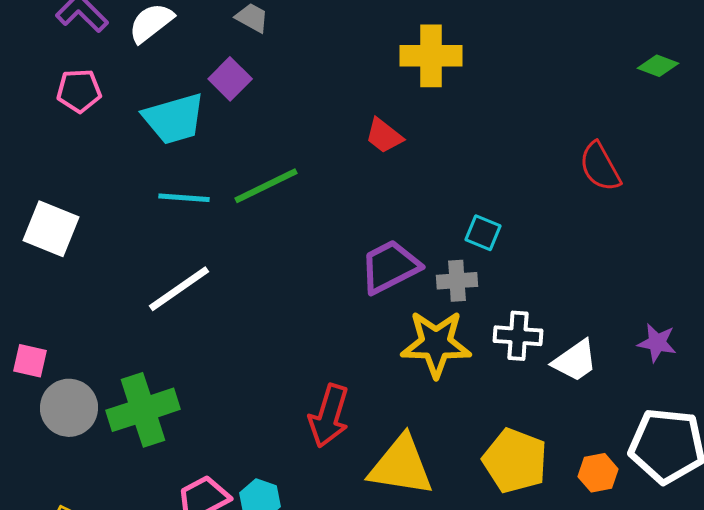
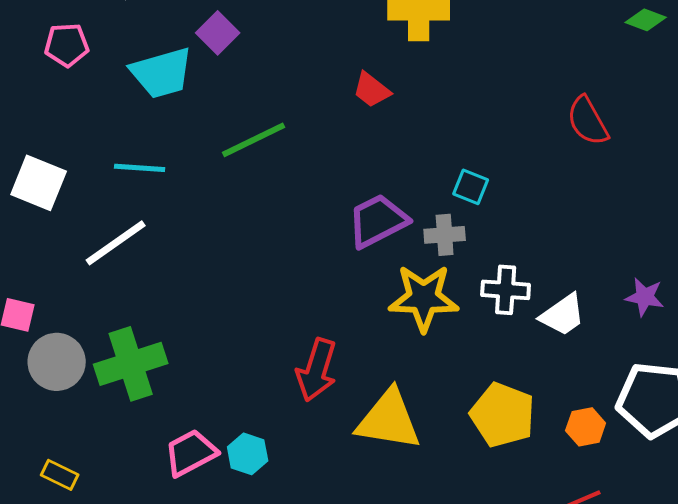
cyan line: (184, 198) -> (140, 168), moved
white line: (179, 289) -> (116, 243), moved

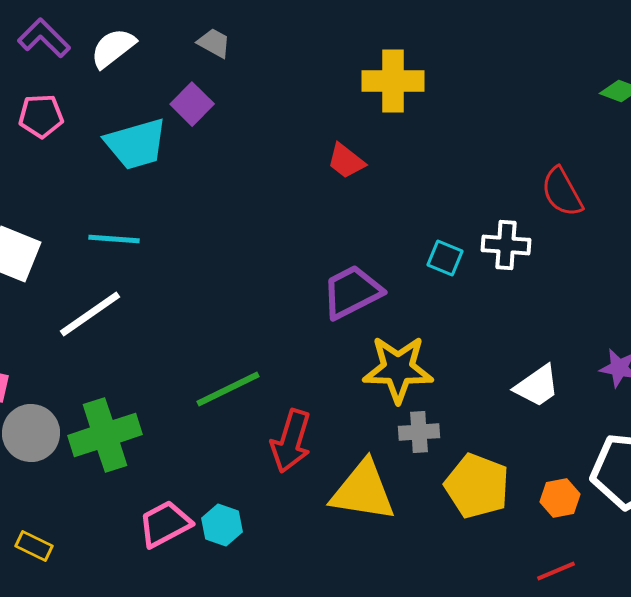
green line: (254, 140) -> (228, 389), moved
gray cross: (445, 235) -> (419, 432), moved
white cross: (506, 290) -> (506, 245), moved

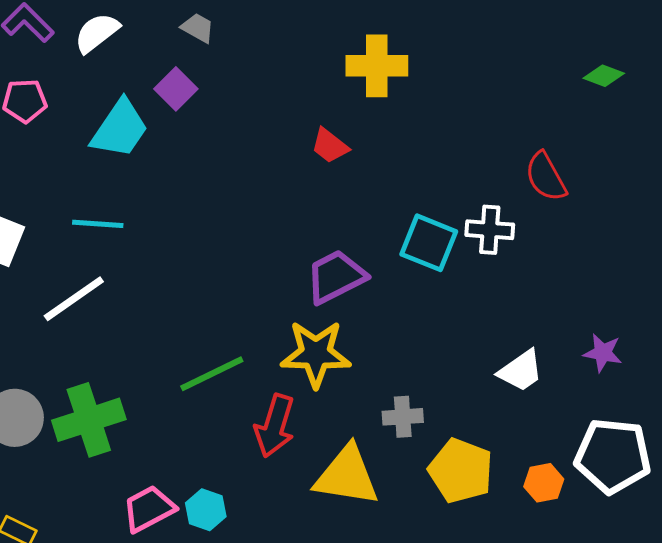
cyan trapezoid: (136, 144) -> (120, 129), turned -40
cyan square: (445, 258) -> (429, 243), size x1.6
yellow star: (398, 369) -> (316, 354), moved

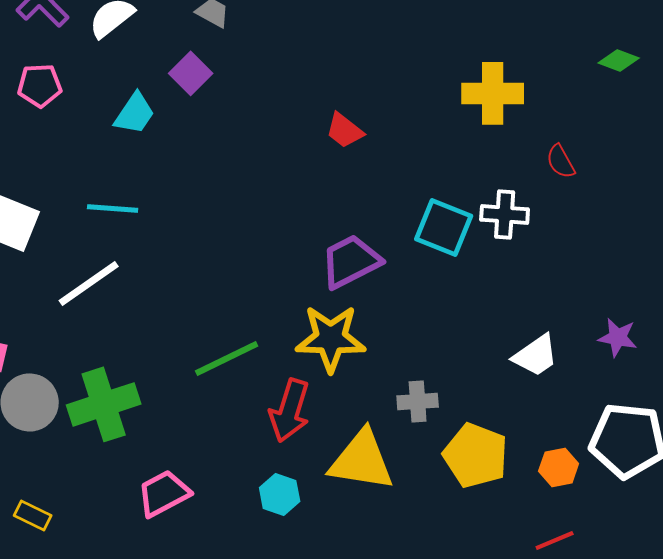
yellow cross: (377, 66) -> (493, 93), moved
cyan trapezoid: (120, 129) -> (135, 113), size x0.7
red semicircle: (546, 177) -> (561, 161), size x0.7
cyan hexagon: (206, 510) -> (280, 494), moved

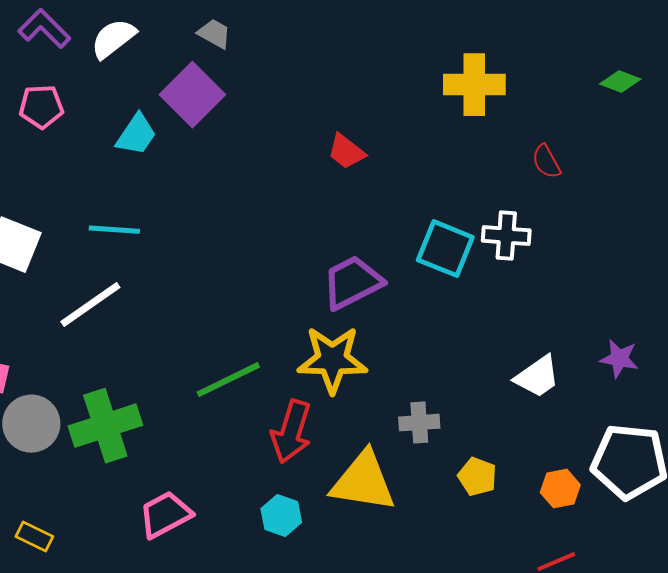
purple square: (191, 73) -> (192, 95), size x1.5
yellow cross: (493, 93) -> (474, 85), moved
red semicircle: (561, 161) -> (546, 162), moved
yellow pentagon: (476, 455) -> (477, 477), size x0.6

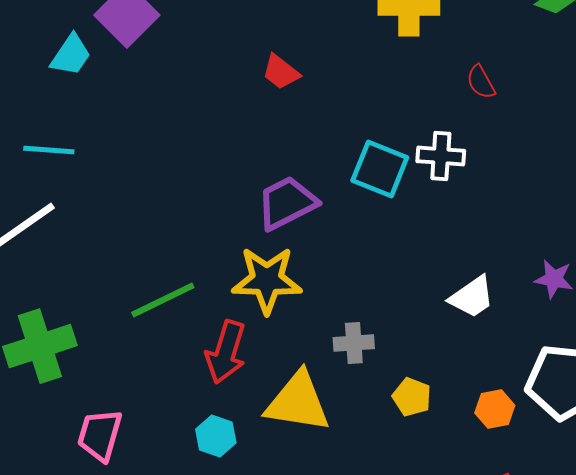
pink trapezoid: (165, 515) -> (100, 435), turned -46

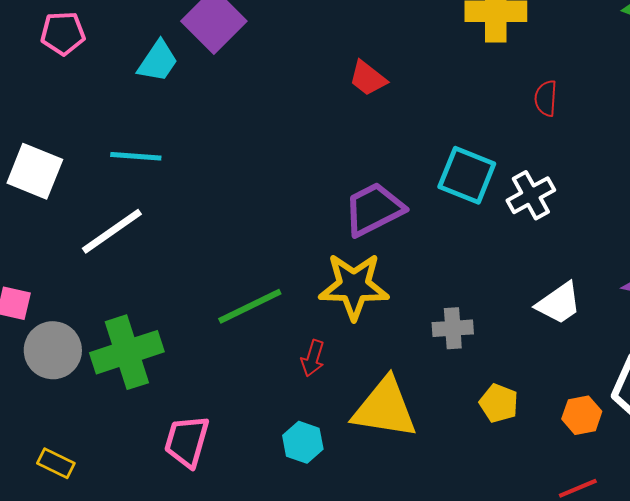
red semicircle: (481, 82) -> (546, 98), moved, turned 33
white cross: (441, 156) -> (531, 195), moved, turned -33
gray cross: (354, 343) -> (453, 328), moved
red arrow: (226, 352) -> (313, 358), size x0.6

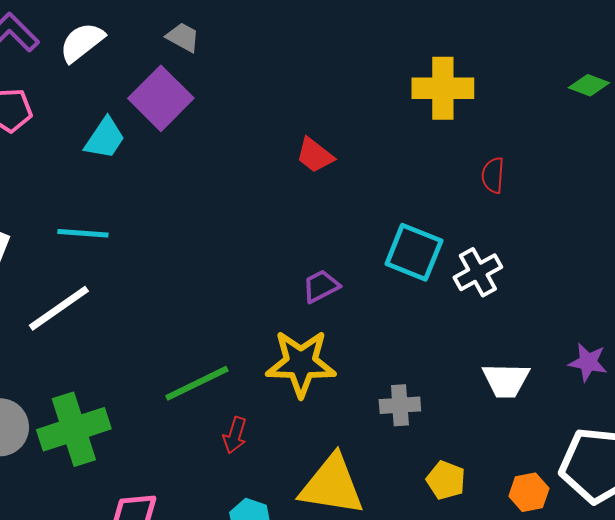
purple trapezoid: (374, 209) -> (321, 286), size x0.6
white trapezoid: (559, 303) -> (506, 380), turned 36
red arrow: (313, 358) -> (235, 435), moved

